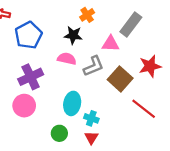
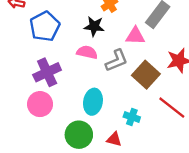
cyan cross: (91, 118) -> (132, 117), moved
green circle: (59, 133) -> (79, 135), size x1.5
red triangle: (91, 138) -> (114, 139), turned -48

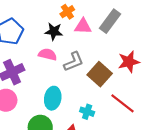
pink triangle: (135, 36) -> (83, 26), moved

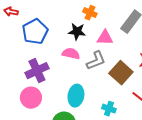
orange cross: (67, 12) -> (90, 13), turned -32
pink triangle: (83, 26) -> (105, 38), moved

